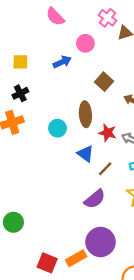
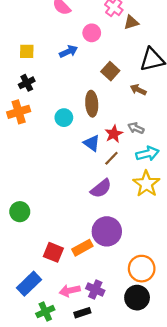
red star: (107, 133) -> (114, 134), moved, turned 30

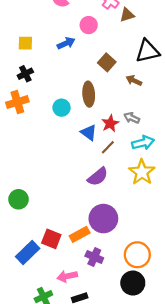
blue rectangle: (29, 284) -> (28, 252), moved
purple cross: (95, 289) -> (94, 257), moved

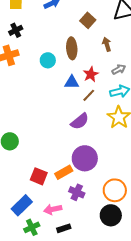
brown arrow: (134, 81) -> (107, 44), moved, turned 48
gray arrow: (132, 118) -> (119, 69), moved, turned 128
blue triangle: (89, 133) -> (72, 82), turned -35
blue rectangle: (28, 252) -> (22, 205), moved

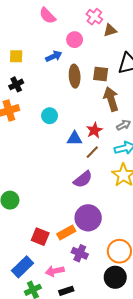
brown square: (88, 20) -> (101, 74), moved, turned -35
brown arrow: (107, 44) -> (111, 99), size x1.6
brown ellipse: (72, 48) -> (75, 76), moved

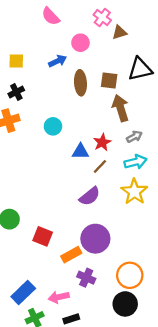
red square: (40, 237) -> (43, 236), moved

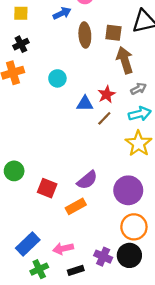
purple semicircle: (90, 196) -> (87, 180), moved
purple circle: (95, 239) -> (128, 190), moved
purple cross: (86, 278) -> (103, 257), moved

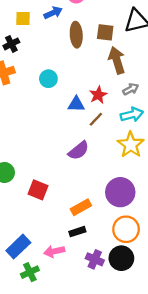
yellow square: (21, 13) -> (23, 18), moved
purple semicircle: (87, 180) -> (79, 150), moved
orange rectangle: (76, 206) -> (81, 207), moved
black rectangle: (76, 270) -> (77, 232), moved

